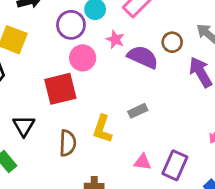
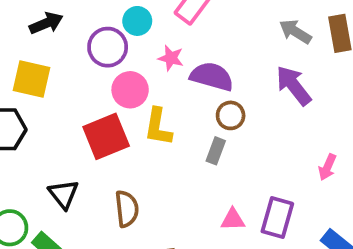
brown circle: (172, 42) -> (231, 115), moved
gray rectangle: (138, 111) -> (216, 151), turned -36
yellow L-shape: (102, 129) -> (158, 127), moved

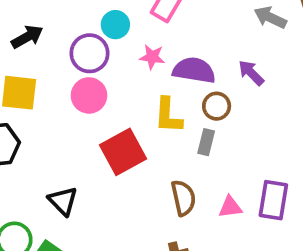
purple arrow: (294, 85) -> (251, 73), moved, size x0.7
pink circle: (130, 90) -> (89, 95), moved
yellow L-shape: (158, 127) -> (168, 115), moved
red square: (106, 136) -> (123, 152), moved
brown semicircle: (127, 209) -> (183, 198), moved

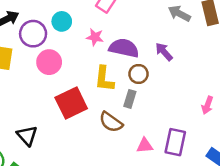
cyan circle: (115, 25) -> (62, 21), moved
purple circle: (90, 53) -> (33, 34), moved
brown semicircle: (183, 198) -> (111, 122), moved, turned 135

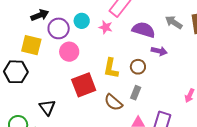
pink star: (95, 37) -> (106, 27), moved
purple semicircle: (124, 48) -> (144, 30), moved
purple arrow: (164, 52) -> (159, 51), turned 140
gray rectangle: (130, 99) -> (136, 93), moved

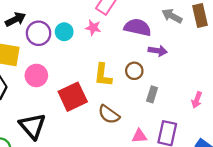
cyan circle: (82, 21) -> (64, 32), moved
pink circle: (69, 52) -> (36, 75), moved
gray rectangle: (136, 93) -> (152, 94), moved
black triangle: (47, 107) -> (32, 126), size x1.4

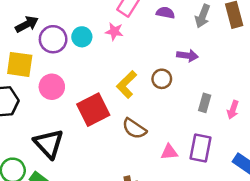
gray arrow: (172, 16) -> (203, 16), turned -96
purple semicircle: (138, 27) -> (165, 13), moved, size x0.6
yellow L-shape: (103, 75) -> (127, 84), turned 40
gray rectangle: (152, 94) -> (205, 103), moved

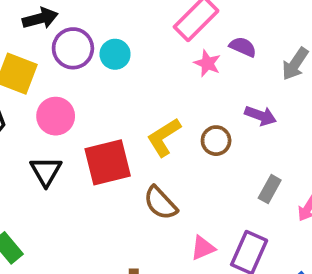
pink star: (114, 31) -> (207, 63), moved
black triangle: (49, 144) -> (46, 171), moved, size x0.7
pink triangle: (169, 152) -> (203, 248), turned -30

